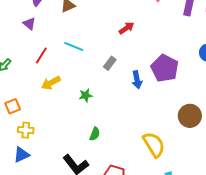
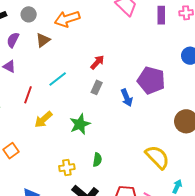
red arrow: (126, 28) -> (97, 62), moved
cyan line: (74, 47) -> (58, 79), turned -48
green star: (86, 95) -> (80, 124), size x1.5
yellow cross: (26, 130) -> (67, 168), moved

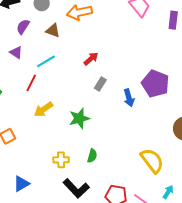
brown triangle: (43, 40) -> (53, 31), turned 49
red arrow: (97, 62) -> (91, 59), moved
cyan line: (58, 79) -> (46, 61), moved

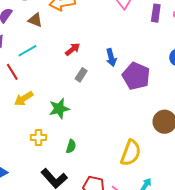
red line: (31, 83) -> (12, 72), turned -60
blue arrow: (129, 98) -> (111, 58), moved
yellow cross: (61, 160) -> (38, 137), moved
yellow semicircle: (152, 161) -> (131, 153), turned 56

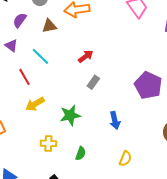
brown triangle: (35, 20) -> (49, 26), turned -35
cyan line: (27, 51) -> (40, 56), turned 72
blue arrow: (111, 58) -> (115, 120), moved
yellow semicircle: (131, 153) -> (125, 159), moved, size x0.6

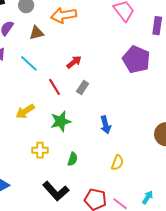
red line: (24, 77) -> (55, 87), moved
purple pentagon: (148, 85) -> (136, 59), moved

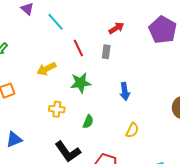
red arrow: (74, 62) -> (116, 28), moved
gray rectangle: (83, 87) -> (106, 52), turned -32

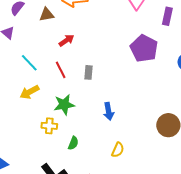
cyan line: (56, 22) -> (29, 63), moved
red arrow: (116, 28) -> (66, 40), moved
yellow cross: (57, 109) -> (49, 126), moved

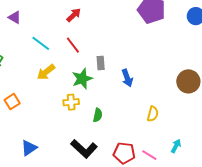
gray rectangle: (88, 72) -> (101, 63), moved
yellow semicircle: (118, 150) -> (153, 114), moved

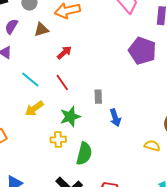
gray rectangle: (101, 63) -> (98, 97), moved
yellow semicircle: (153, 114) -> (152, 146), moved, turned -91
green semicircle: (98, 115) -> (84, 154), size x1.6

